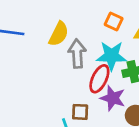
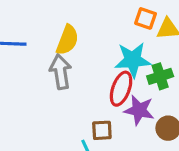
orange square: (114, 22) -> (146, 18), moved
gray arrow: (77, 54) -> (61, 72), moved

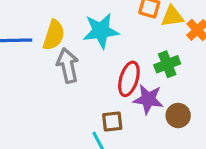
yellow semicircle: (67, 40) -> (54, 35), moved
cyan star: (133, 60) -> (101, 31), moved

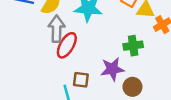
red ellipse: (129, 79) -> (67, 45), moved
purple star: (148, 99) -> (112, 69), turned -30

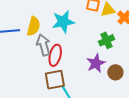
brown square: (81, 80) -> (55, 80), moved, size x1.5

